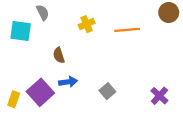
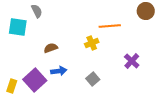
yellow cross: (87, 24) -> (92, 43), moved
brown semicircle: (59, 55) -> (51, 48), turned 88
purple cross: (159, 96) -> (132, 61), moved

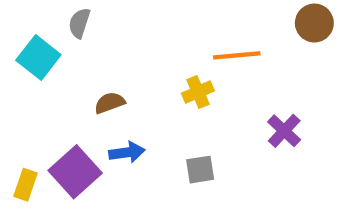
gray semicircle: (37, 11) -> (79, 23), turned -136
cyan square: (18, 27) -> (38, 58), turned 30
gray square: (93, 79) -> (200, 170), turned 32

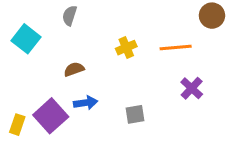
gray semicircle: (79, 23) -> (70, 16), moved
orange line: (237, 55) -> (176, 48), moved
yellow cross: (198, 92) -> (126, 48), moved

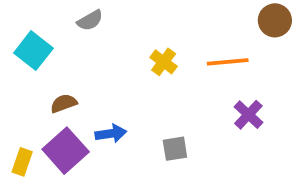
gray semicircle: (70, 16) -> (90, 20), turned -138
yellow cross: (126, 48) -> (164, 62), turned -30
brown semicircle: (74, 69) -> (64, 103), moved

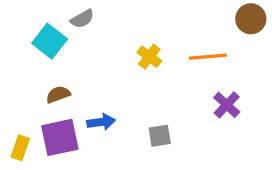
cyan square: (33, 51) -> (50, 41), moved
purple square: (66, 151) -> (60, 137), turned 30

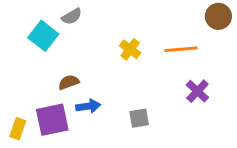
brown semicircle: (58, 94) -> (69, 82), moved

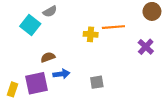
yellow cross: (130, 49) -> (91, 34), turned -32
orange line: (181, 49) -> (113, 27), moved
purple cross: (197, 91) -> (146, 47), moved

